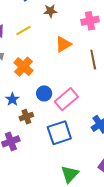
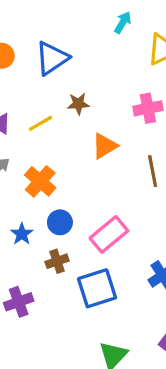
brown star: (50, 11) -> (78, 104), moved
blue circle: (44, 93) -> (60, 222), moved
brown cross: (26, 117) -> (57, 261), moved

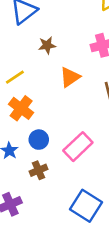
yellow line: (41, 123) -> (15, 77), moved
blue square: (97, 288) -> (86, 206), moved, turned -36

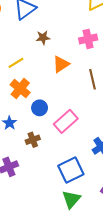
blue circle: (39, 140) -> (40, 108), moved
blue square: (86, 206) -> (71, 170), turned 30

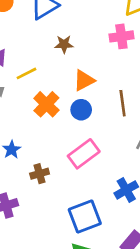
pink cross: (88, 39) -> (121, 36), moved
orange cross: (20, 89) -> (46, 104), moved
blue circle: (40, 108) -> (81, 110), moved

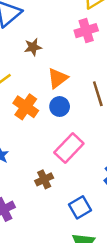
brown cross: (40, 174) -> (44, 179), moved
blue square: (85, 217) -> (80, 207), size x0.7

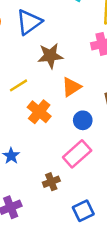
brown star: (33, 47) -> (50, 56), size x1.5
blue circle: (60, 107) -> (83, 120), moved

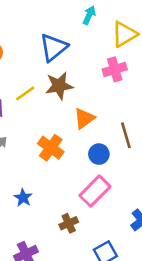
blue triangle: (29, 22) -> (53, 47), moved
yellow line: (19, 85) -> (25, 93), moved

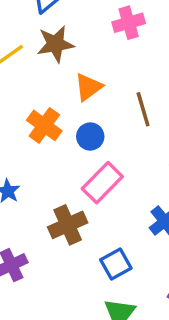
blue circle: (99, 154) -> (90, 136), moved
brown cross: (69, 223) -> (68, 225), size x1.5

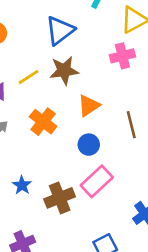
orange cross: (44, 125) -> (43, 122), moved
brown cross: (68, 225) -> (60, 198), moved

